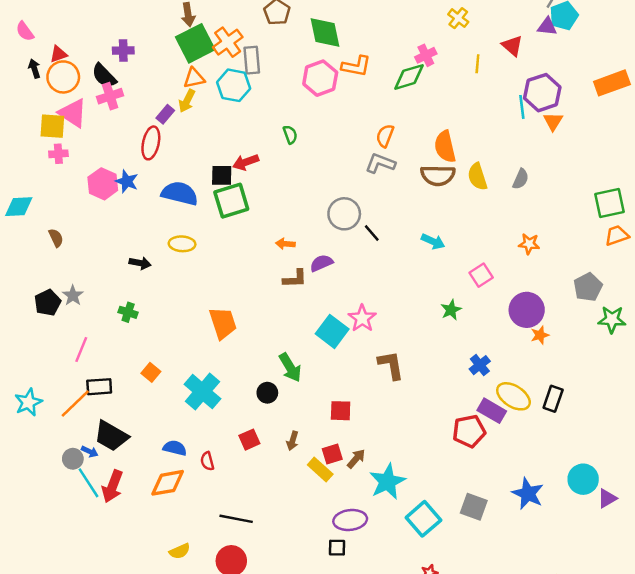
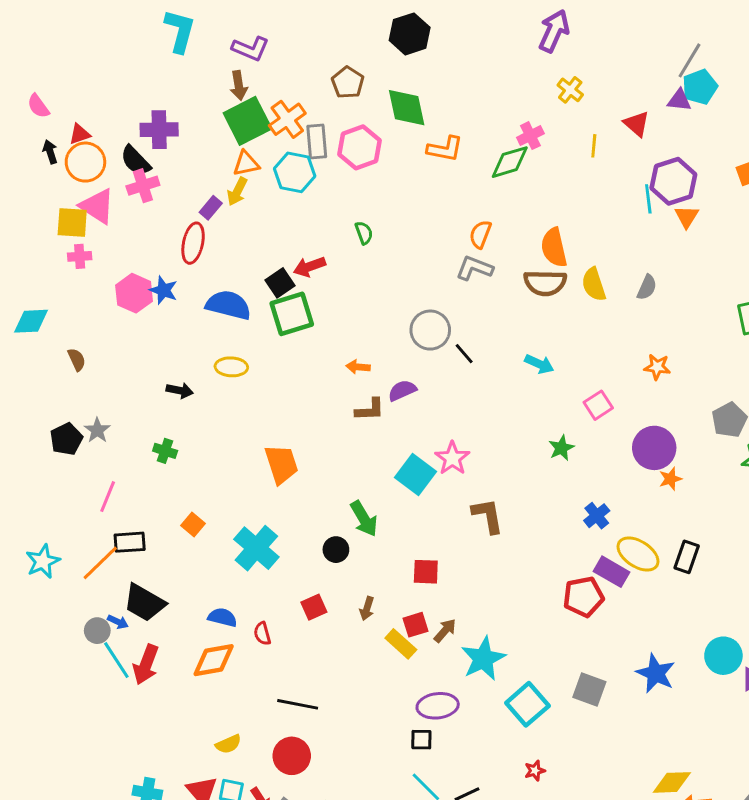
purple cross: (123, 51) -> (159, 130), size x1.4
pink hexagon: (320, 78) -> (360, 147), moved
black square: (222, 175) -> (280, 283), turned -35

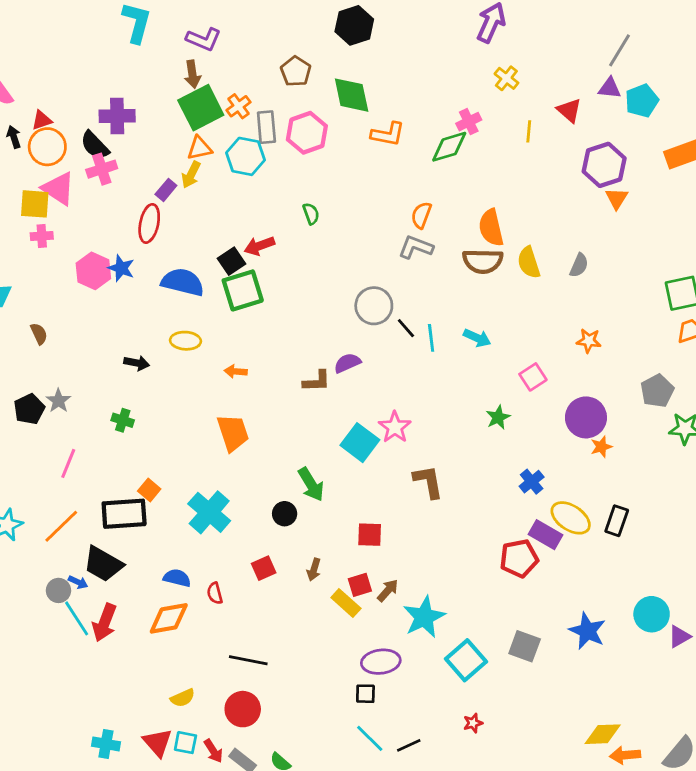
cyan pentagon: (700, 87) -> (642, 101), moved
orange cross: (287, 119) -> (238, 106), size x0.7
cyan line: (648, 199) -> (431, 338), moved
orange arrow: (358, 367) -> (236, 371), moved
black rectangle: (130, 542) -> (124, 514), moved, size x1.5

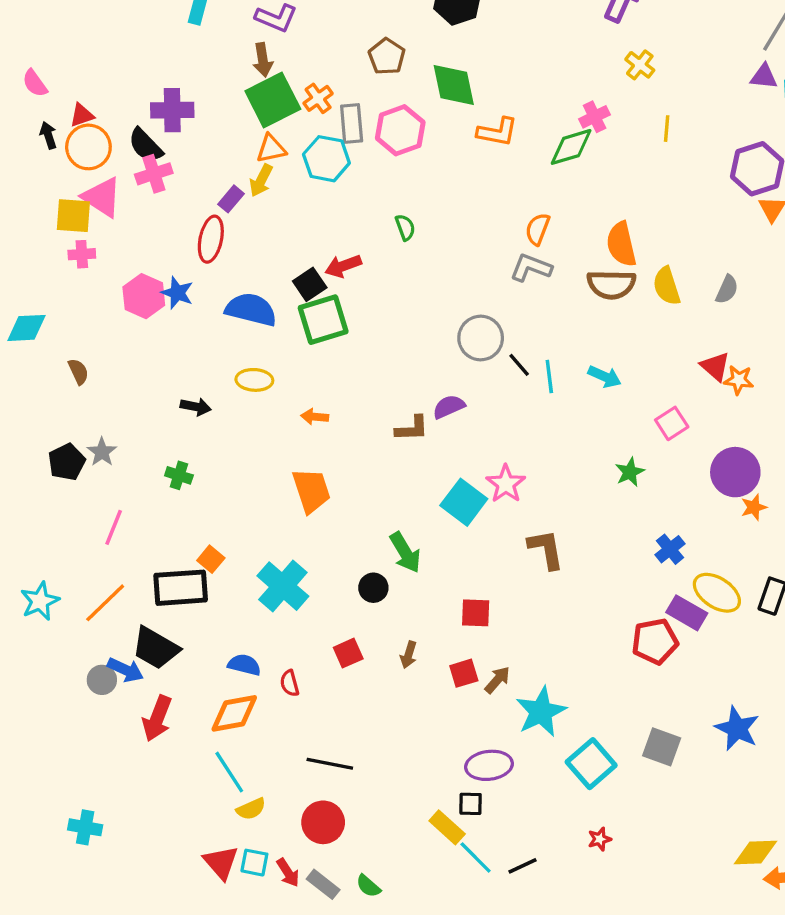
red triangle: (569, 110) -> (715, 367), moved
blue arrow: (78, 582) -> (125, 670), size x1.5
yellow rectangle: (346, 603) -> (447, 827), moved
cyan line: (77, 618) -> (229, 772), moved
cyan cross: (106, 744) -> (85, 827), moved

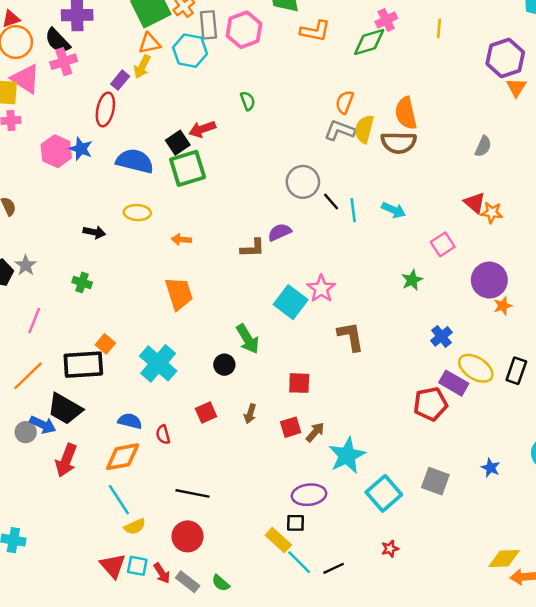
yellow semicircle: (667, 286) -> (364, 129), moved, turned 32
blue star: (737, 728) -> (491, 468), size x0.6

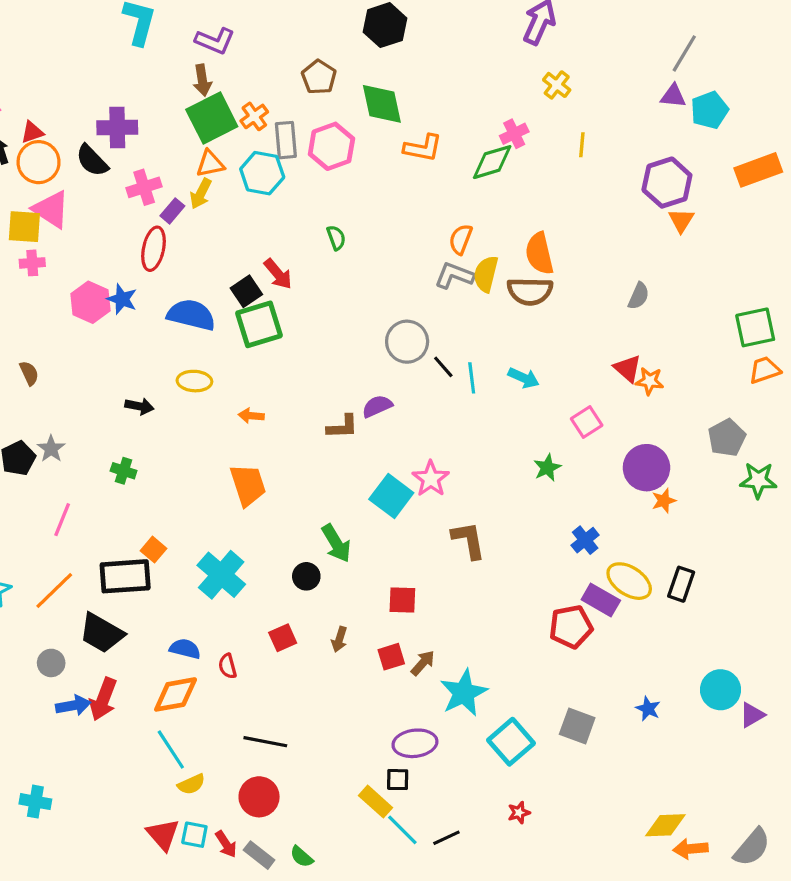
pink cross: (64, 62) -> (144, 187), moved
red arrow: (202, 129) -> (278, 274), turned -110
blue arrow: (43, 425) -> (73, 705), moved, turned -35

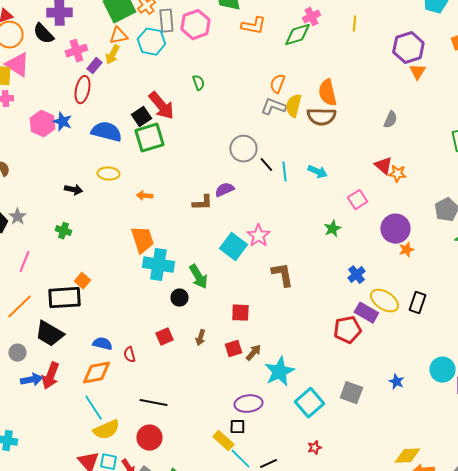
red arrow: (278, 274) -> (161, 106), size x1.4
cyan cross: (221, 575) -> (158, 265), moved, turned -32
yellow semicircle: (191, 784) -> (106, 430), size x1.5

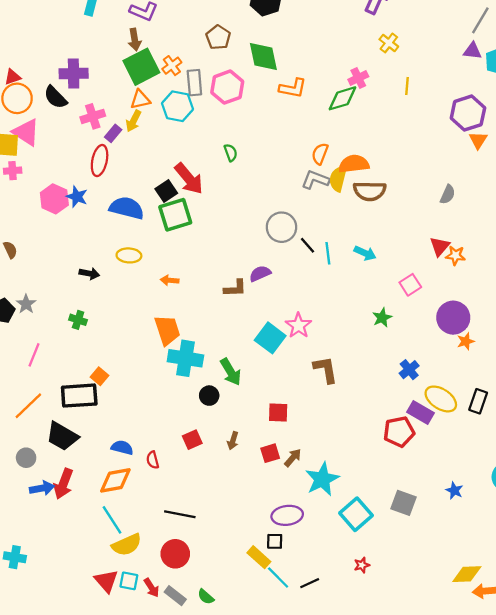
orange semicircle: (327, 93) -> (354, 164), moved, turned 96
red triangle: (383, 166) -> (440, 246), turned 30

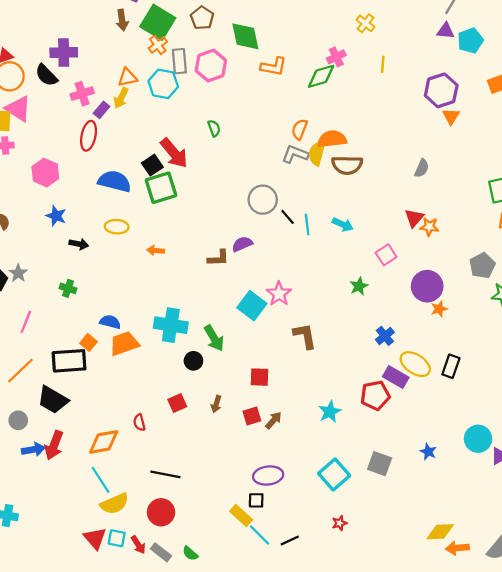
green square: (141, 67) -> (158, 22), moved, turned -32
blue star: (77, 197) -> (56, 216), moved
orange trapezoid: (167, 330) -> (124, 344), moved, turned -92
blue semicircle: (122, 448) -> (110, 322), moved
cyan star: (322, 479) -> (330, 412), moved, size x0.7

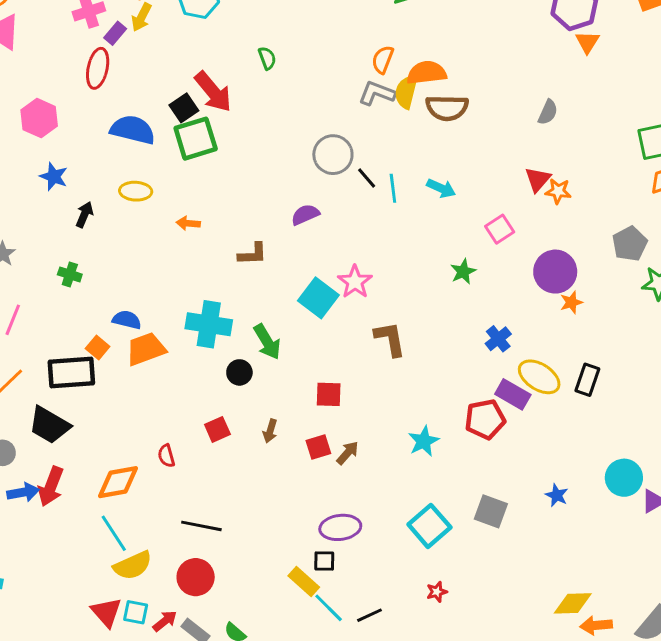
black arrow: (79, 244) -> (84, 215), turned -78
brown L-shape: (218, 258) -> (253, 254), moved
red arrow: (138, 545) -> (165, 621), turned -96

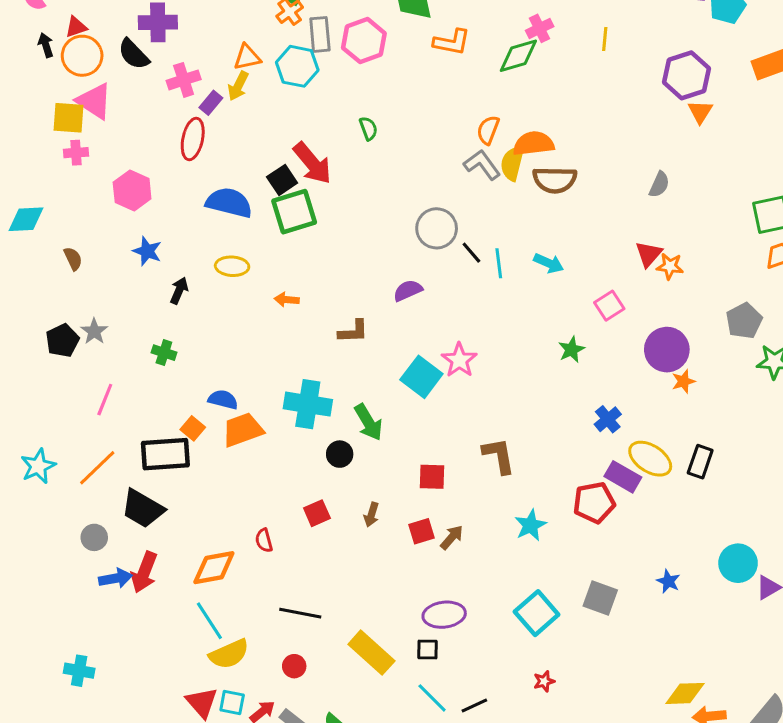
gray L-shape: (377, 93) -> (482, 165), turned 33
brown L-shape: (390, 339) -> (499, 456), moved
red circle: (196, 577) -> (294, 666), size x0.6
yellow rectangle: (304, 582) -> (371, 653), moved, size x1.4

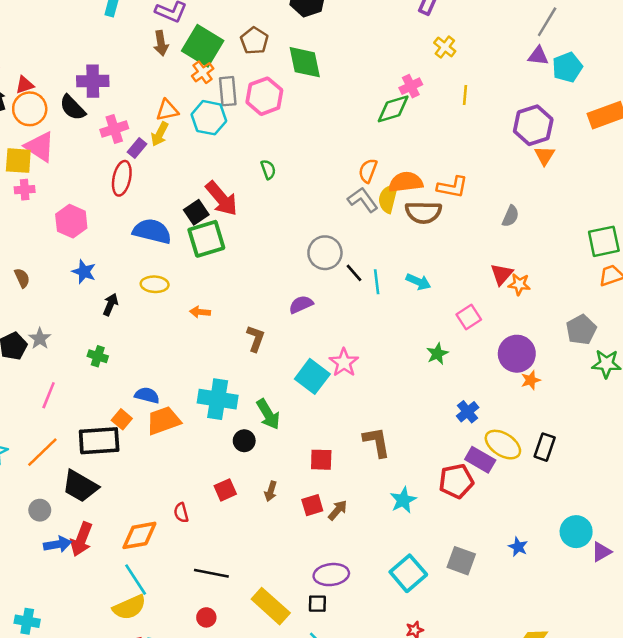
orange L-shape: (452, 42) -> (452, 187), moved
brown L-shape: (353, 331) -> (256, 339), turned -68
yellow semicircle: (229, 654) -> (129, 607), moved

